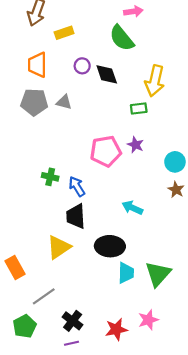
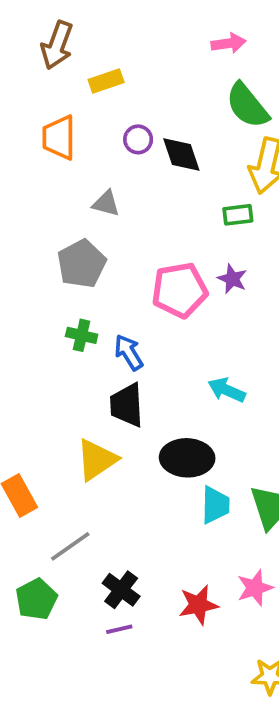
green semicircle: (122, 38) -> (247, 106), moved
gray pentagon: (34, 102) -> (82, 264), moved, turned -30

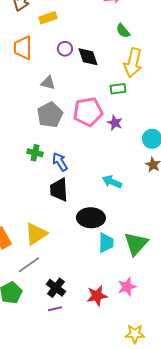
green semicircle: (247, 106) -> (123, 31), size x0.6
gray pentagon: (82, 264) -> (50, 115), moved
pink pentagon: (180, 290) -> (88, 112), moved
yellow triangle: (97, 460) -> (36, 234), moved

